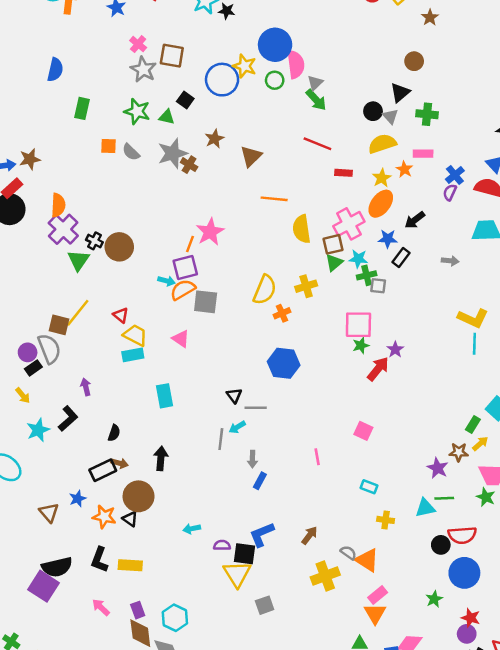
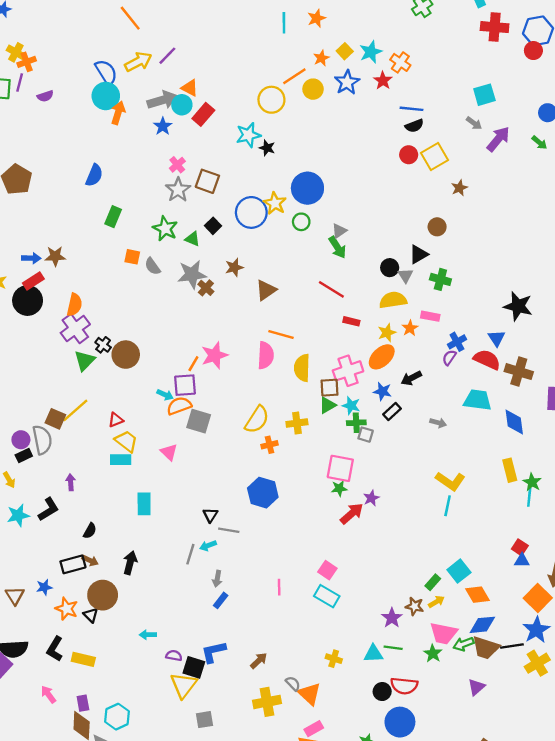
pink semicircle: (296, 64) -> (266, 355), moved
red triangle: (121, 315) -> (116, 420), turned 49
cyan rectangle: (369, 487) -> (327, 596), moved, size x1.5

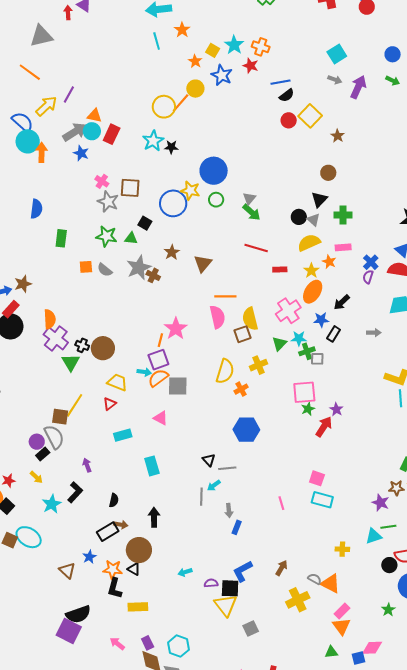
orange line: (294, 76) -> (181, 103), moved
brown square: (329, 388) -> (242, 334), moved
yellow trapezoid: (126, 441) -> (117, 382), moved
black L-shape: (55, 649) -> (115, 588), moved

